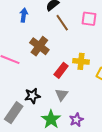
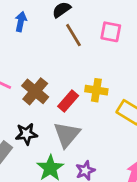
brown cross: (39, 46) -> (35, 91), moved
gray triangle: (62, 95) -> (67, 135), size x1.5

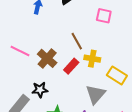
brown line: (73, 35) -> (77, 41), moved
gray triangle: (67, 135) -> (96, 94), moved

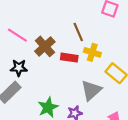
red rectangle: (71, 66) -> (69, 58), turned 49
black star: (40, 90) -> (19, 68), moved

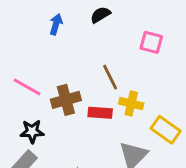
brown cross: (45, 46) -> (66, 100), turned 30

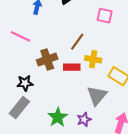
brown line: (110, 77) -> (77, 42), turned 66
pink line: (27, 87) -> (20, 36), moved

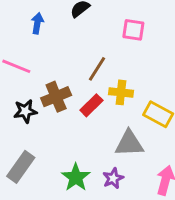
red rectangle: (72, 67) -> (91, 105), turned -42
black star: (25, 83) -> (25, 111), moved
gray triangle: (97, 96) -> (129, 143), turned 50

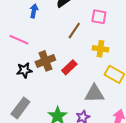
brown line: (97, 69) -> (74, 31), moved
yellow cross: (121, 92) -> (100, 49), moved

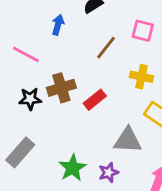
blue arrow: (34, 11) -> (58, 25), moved

